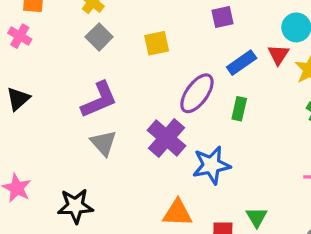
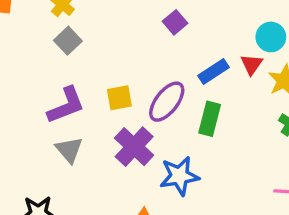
purple square: (222, 17) -> (175, 22), moved, turned -30
yellow square: (157, 43) -> (119, 98), moved
green rectangle: (239, 109) -> (210, 119), size x1.4

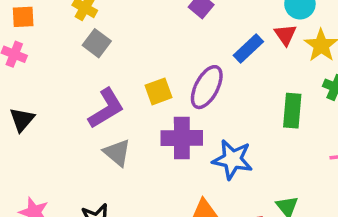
green rectangle: (210, 119) -> (292, 111), moved
purple cross: (134, 147) -> (182, 138), turned -33
blue star: (179, 176) -> (232, 159), turned 30

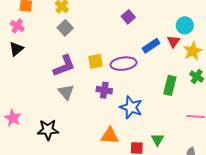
purple ellipse: (207, 87) -> (123, 64), turned 45
black triangle: (22, 120) -> (16, 49), moved
purple cross: (182, 138) -> (104, 90), size x0.7

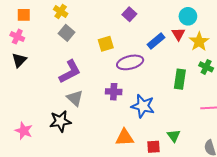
yellow square: (96, 61) -> (106, 44), moved
black star: (48, 130) -> (60, 121), moved

